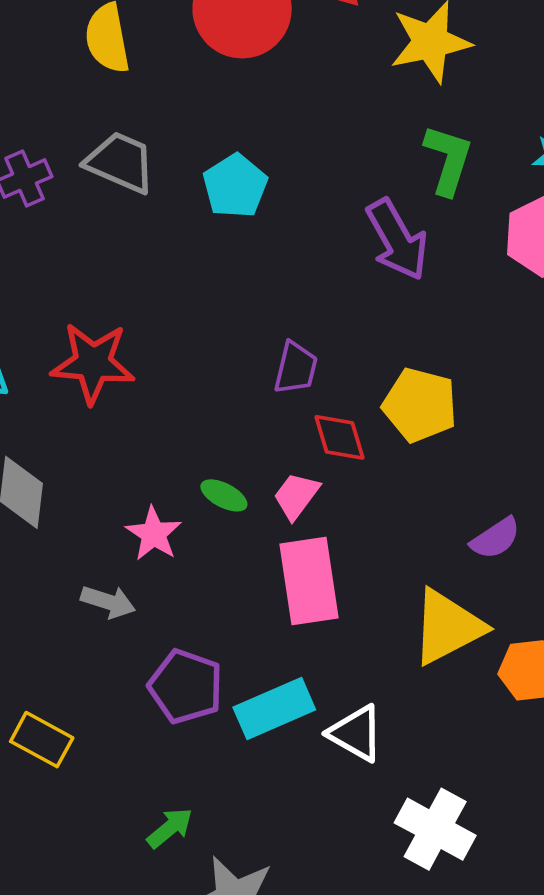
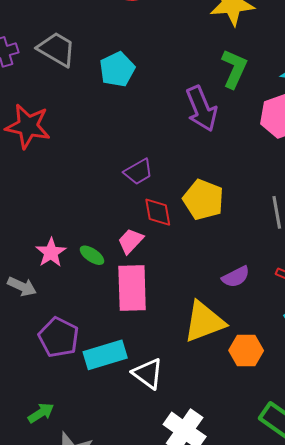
red star: (93, 363) -> (28, 126), moved
purple trapezoid: (296, 368) -> (138, 172), turned 40
green ellipse: (224, 495) -> (92, 255), moved

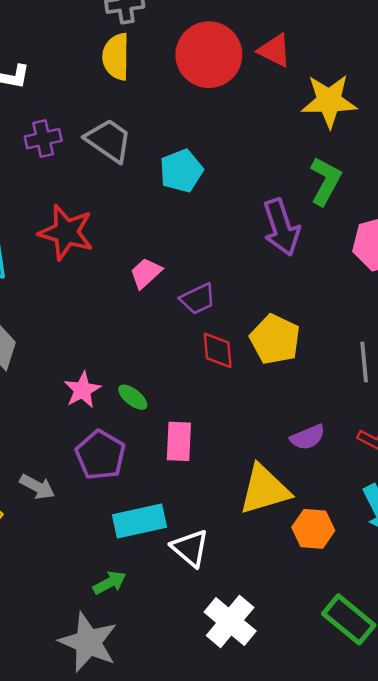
pink trapezoid: (131, 241) -> (146, 273), moved
gray arrow: (22, 286) -> (37, 487), moved
pink rectangle: (132, 288) -> (179, 441), size x0.7
purple pentagon: (59, 337) -> (100, 455), moved
green arrow: (41, 413) -> (110, 583), moved

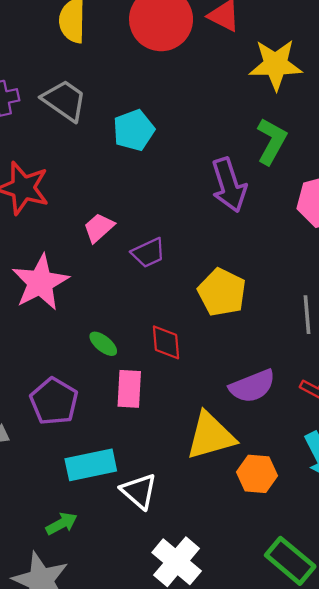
red diamond: (218, 350) -> (166, 342), moved
pink star: (82, 390) -> (40, 282), moved, size x1.6
green ellipse: (133, 397) -> (103, 344), moved
purple semicircle: (308, 437) -> (252, 386), size x1.4

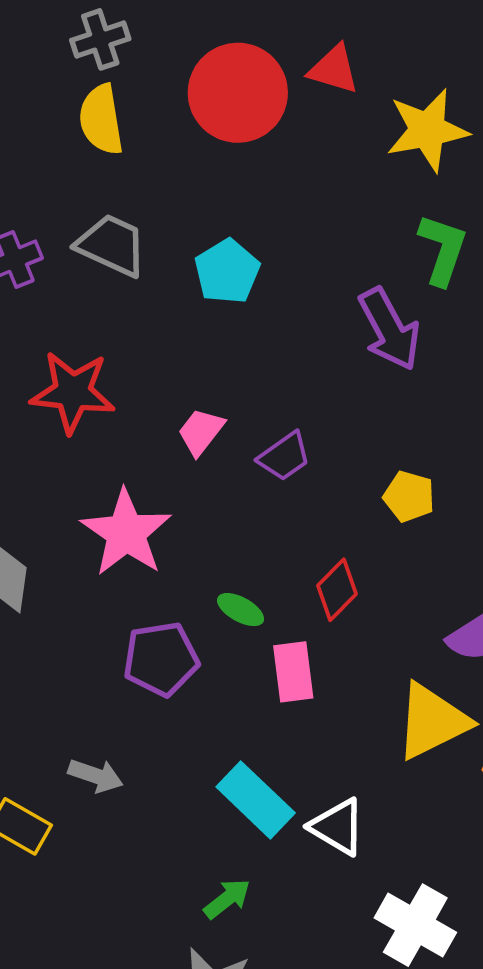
yellow pentagon: (222, 292) -> (409, 496), size x0.7
red diamond: (166, 342) -> (337, 590), turned 60
purple pentagon: (54, 401) -> (161, 659), moved, turned -30
cyan rectangle: (91, 465) -> (256, 800), turned 66

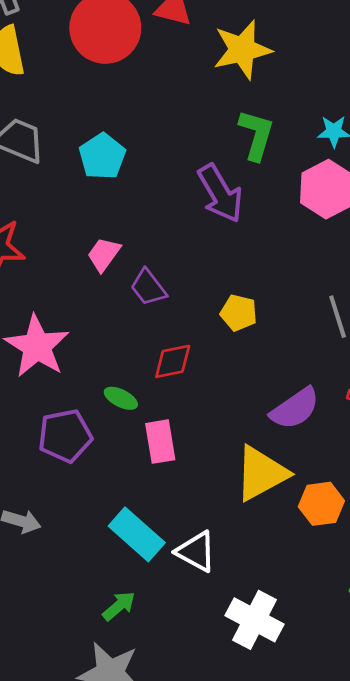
pink trapezoid: (201, 432) -> (104, 254), moved
purple trapezoid: (284, 456) -> (148, 287), turned 90
red diamond: (337, 590) -> (173, 361), moved, turned 36

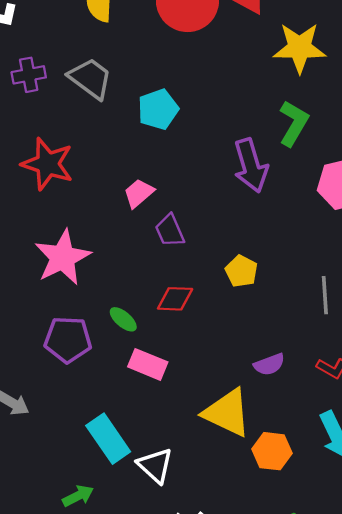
purple semicircle: (295, 409) -> (269, 364), size x0.7
pink rectangle: (160, 442) -> (148, 364), turned -72
yellow triangle: (261, 473) -> (227, 413), turned 40

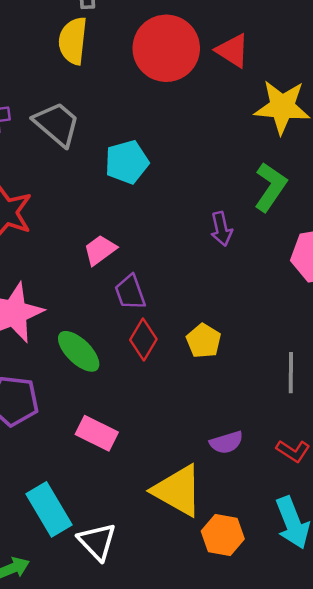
purple arrow: (251, 166) -> (221, 229), size x0.6
red diamond: (175, 299) -> (143, 339), moved, turned -66
green ellipse: (123, 319) -> (79, 351), moved, size x1.5

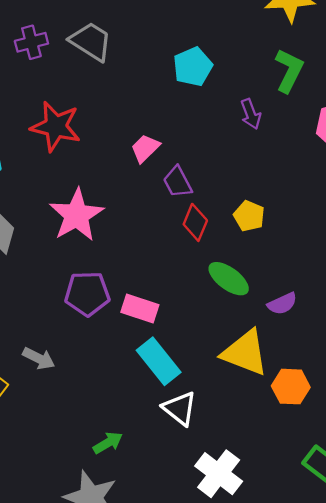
cyan pentagon: (127, 162) -> (193, 67), moved
green ellipse: (79, 351) -> (229, 279), moved
pink rectangle: (97, 433) -> (140, 308), moved
cyan rectangle: (49, 509) -> (159, 361), moved

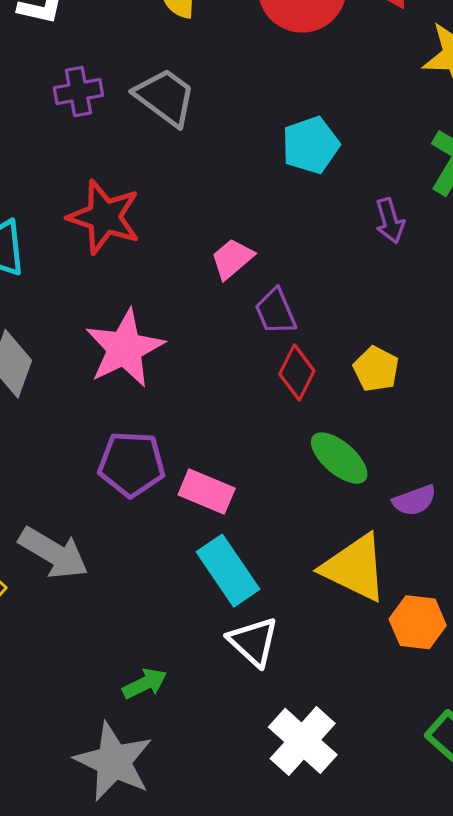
gray arrow: (39, 358) -> (54, 553), size x1.5

